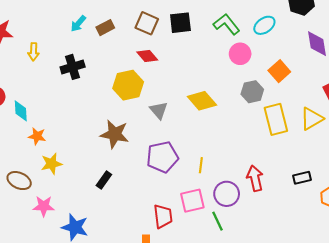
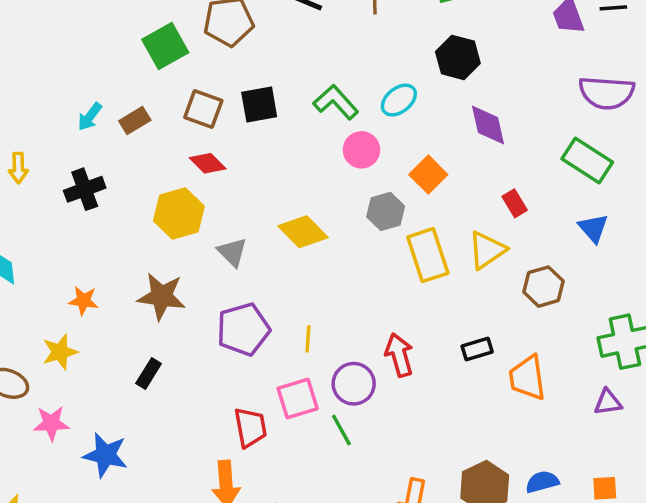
orange star: (37, 136) -> (83, 301), moved

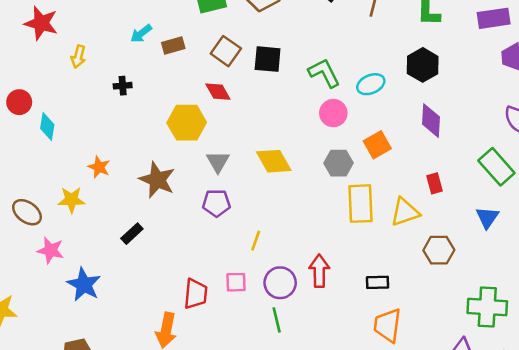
black cross: (85, 189) -> (123, 86), size x0.6
purple pentagon: (243, 329) -> (216, 203), moved, size x0.7
orange trapezoid: (527, 378) -> (388, 325), moved
pink square: (298, 399) -> (236, 282), size x0.7
green line: (341, 430) -> (277, 320), moved

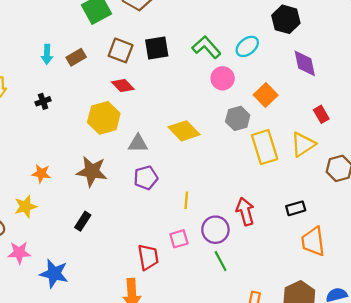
cyan arrow: (141, 34) -> (47, 54), turned -36
gray triangle: (218, 162) -> (138, 143), turned -45

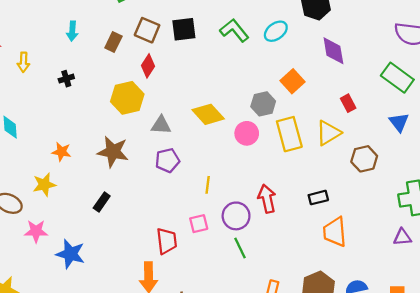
brown rectangle: (76, 57) -> (113, 42), moved, turned -36
pink circle: (223, 78) -> (247, 133), moved
red diamond: (123, 86) -> (148, 66), turned 75

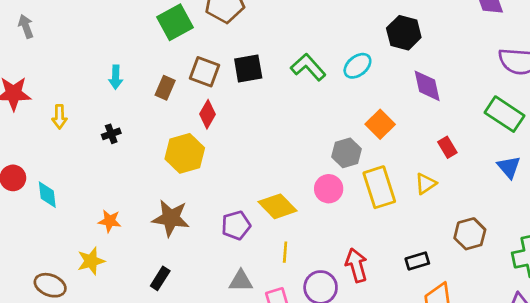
yellow diamond: (208, 114) -> (278, 206), moved
gray triangle: (161, 125) -> (241, 281), moved
yellow triangle: (328, 133) -> (426, 184), size x0.7
brown hexagon: (364, 159) -> (470, 234), moved

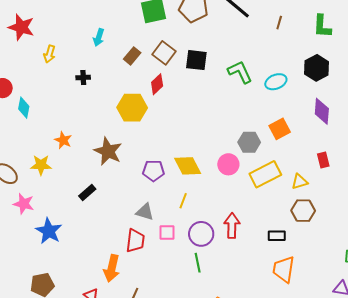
yellow rectangle: (379, 187) -> (265, 174), turned 64
brown hexagon: (470, 234) -> (303, 211), moved

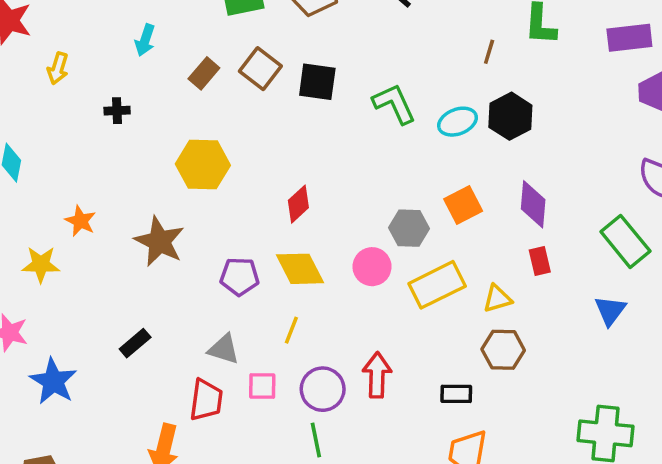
brown line: (279, 23) -> (489, 52), moved
black hexagon: (317, 68) -> (510, 116), moved
red diamond: (157, 84) -> (298, 204), moved
purple diamond: (322, 111) -> (533, 204), moved
black rectangle: (87, 193) -> (135, 343), moved

